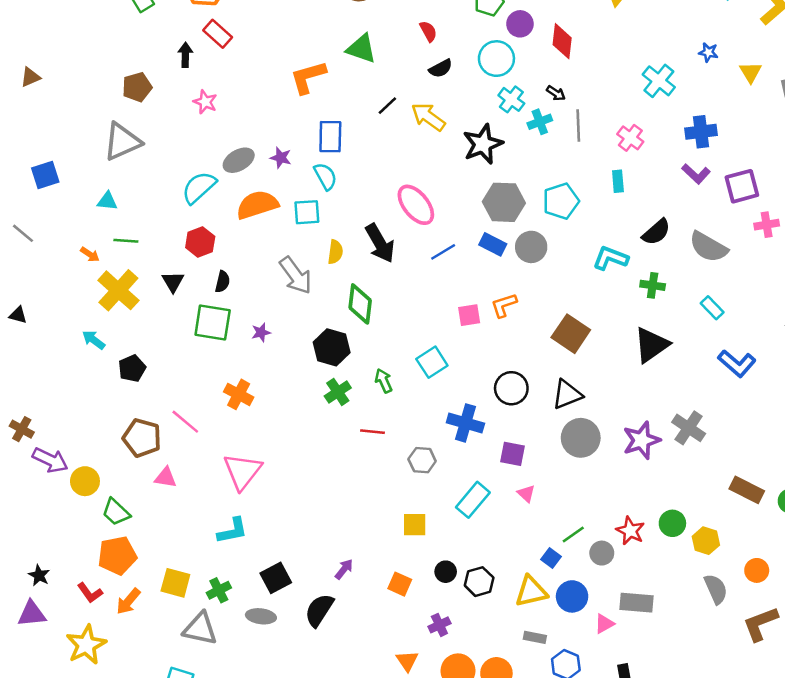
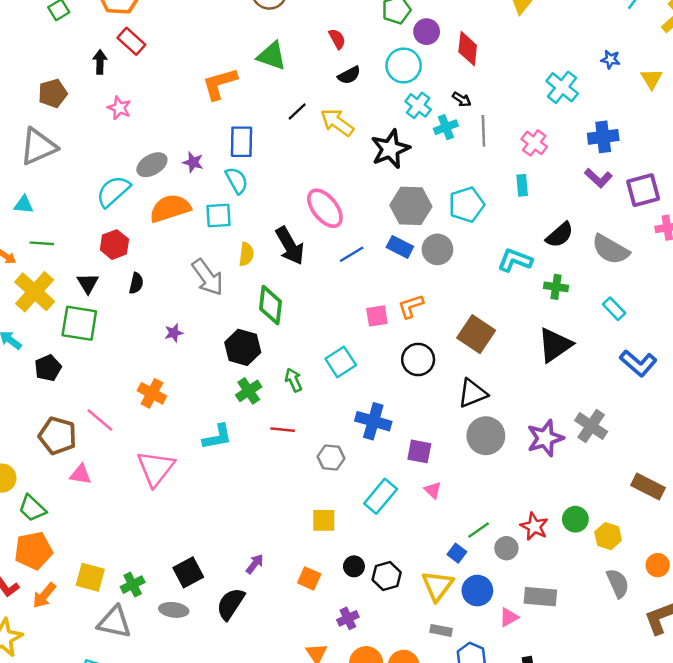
green square: (213, 323) -> (79, 323), moved
black circle: (511, 388) -> (418, 359), moved
cyan L-shape: (232, 531) -> (217, 437), moved
yellow triangle: (531, 591) -> (437, 586), turned -40

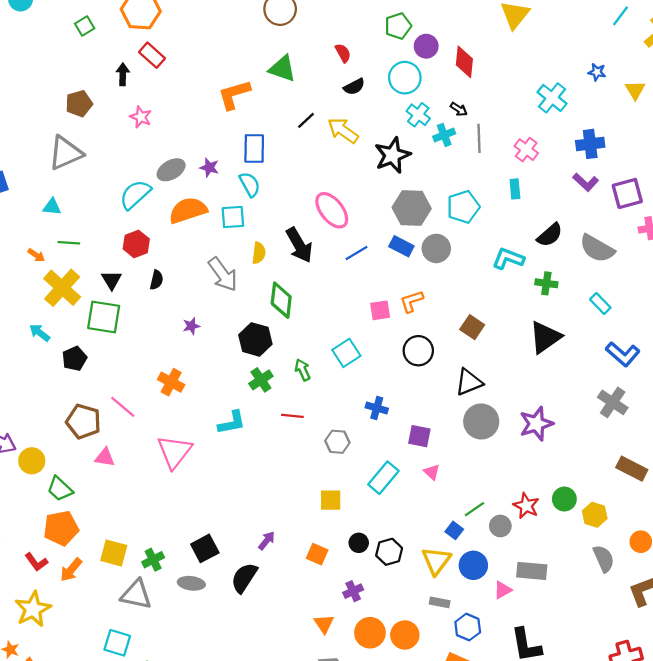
brown square: (476, 334) -> (472, 327), size x0.7
blue cross: (373, 421) -> (377, 408), size x0.7
gray cross: (591, 426) -> (613, 402), moved

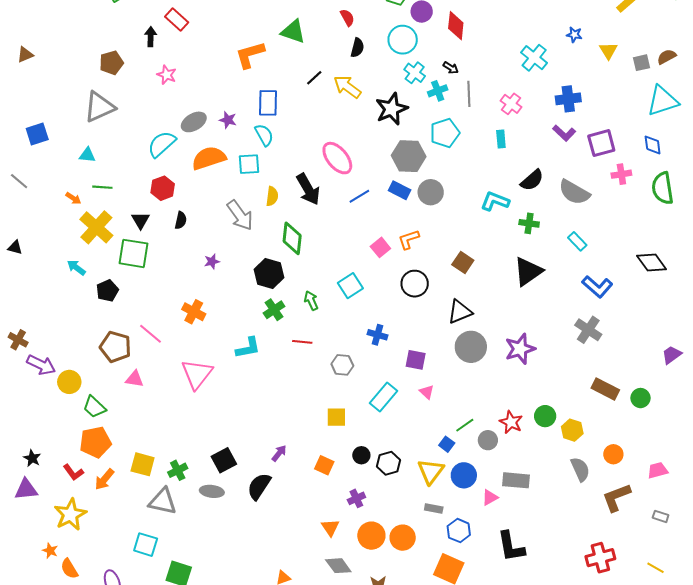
black semicircle: (354, 87) -> (357, 48), turned -48
cyan pentagon: (463, 207) -> (445, 133), moved
pink square: (380, 310) -> (380, 247), turned -30

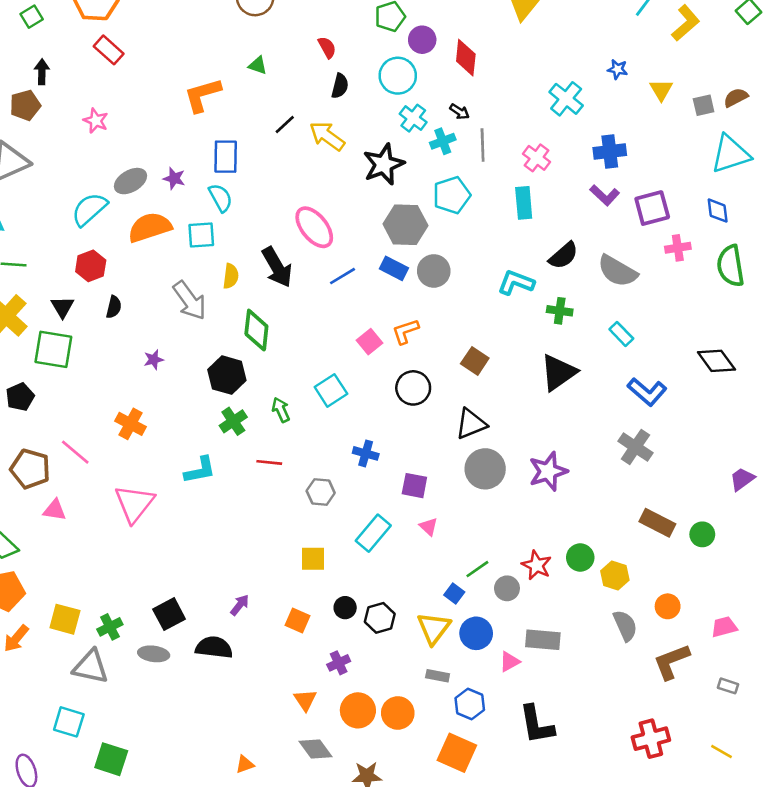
green triangle: (293, 32) -> (258, 65), size x0.6
black arrow: (151, 37) -> (42, 72), moved
cyan rectangle: (501, 139) -> (524, 203), size x1.4
black semicircle: (259, 486) -> (214, 647), turned 64

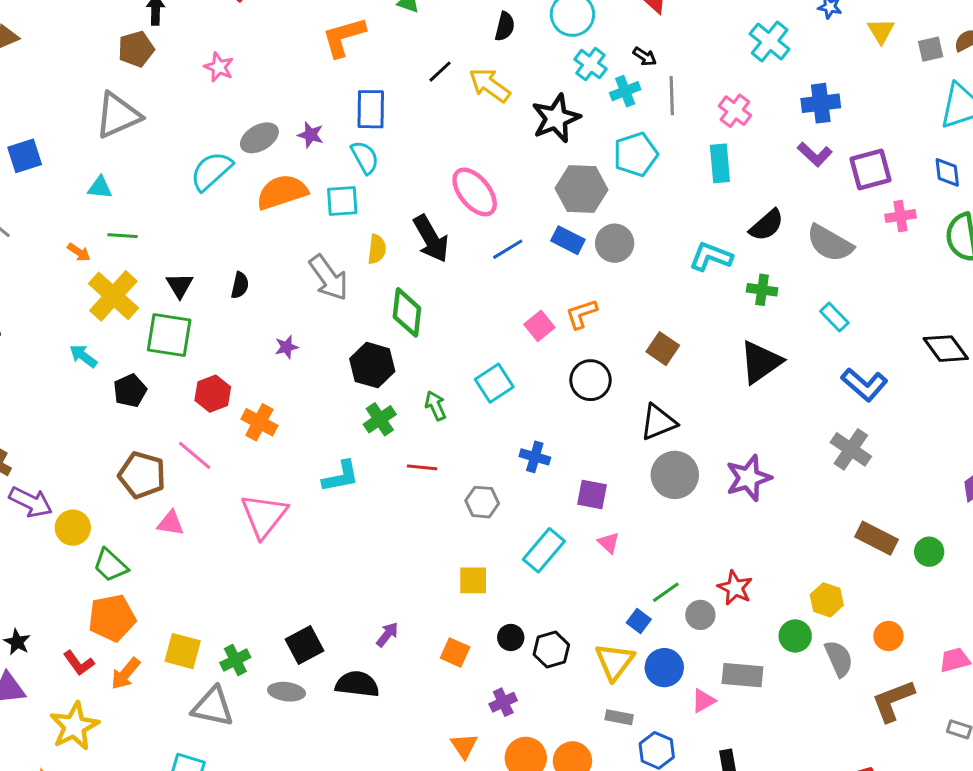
red hexagon: (91, 266) -> (213, 394), moved
green circle: (580, 558) -> (795, 636), moved

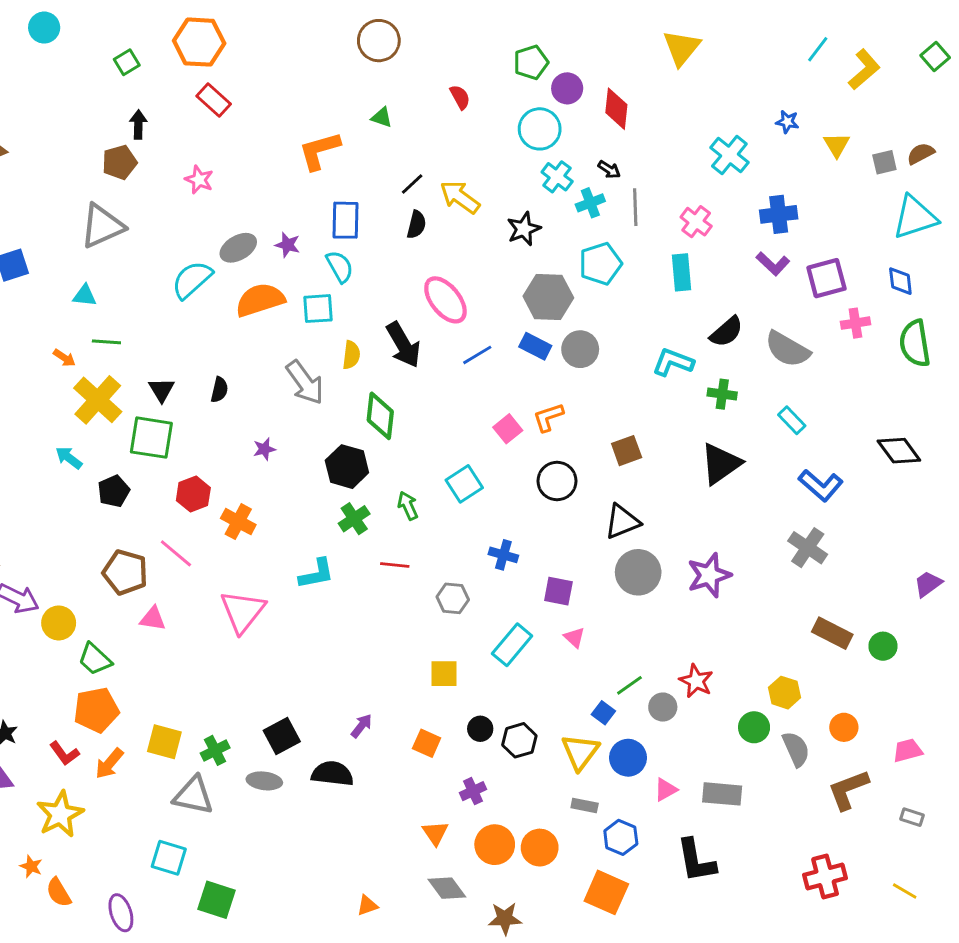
black semicircle: (505, 26) -> (416, 225), moved
black star: (556, 118) -> (524, 229), size x0.7
brown square: (663, 349) -> (627, 451), turned 36
gray rectangle: (743, 675) -> (722, 794), moved

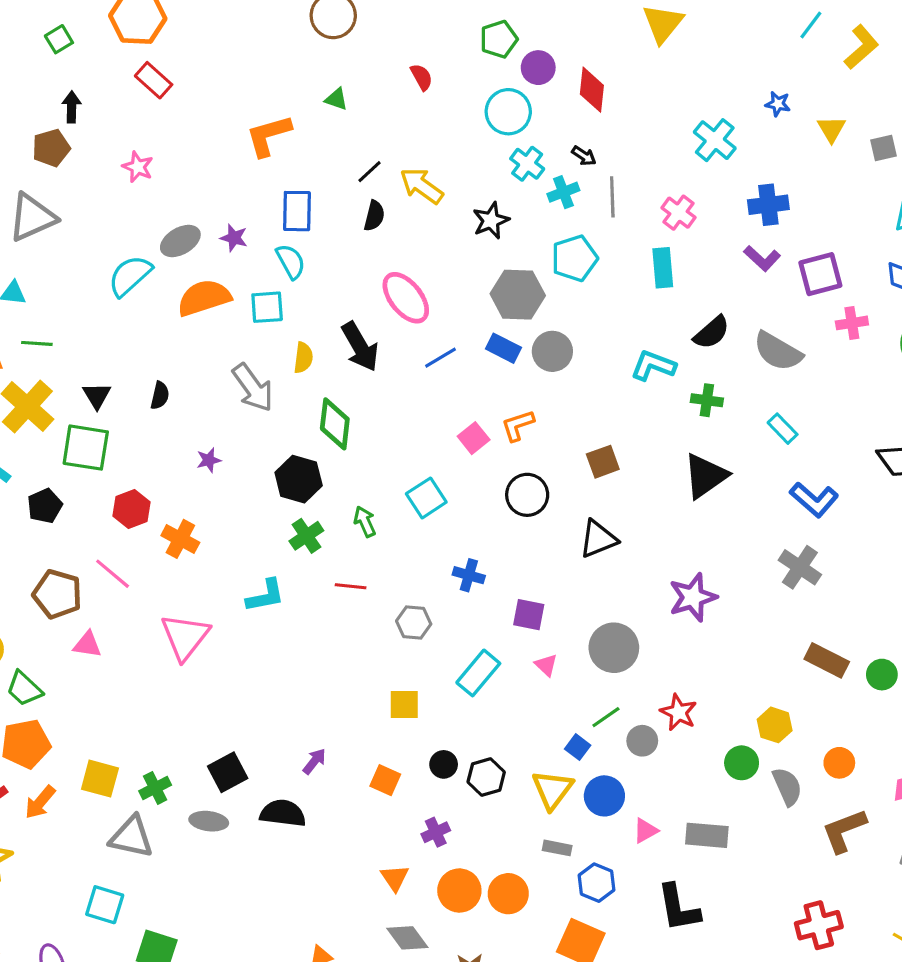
gray circle: (638, 572) -> (614, 648), moved

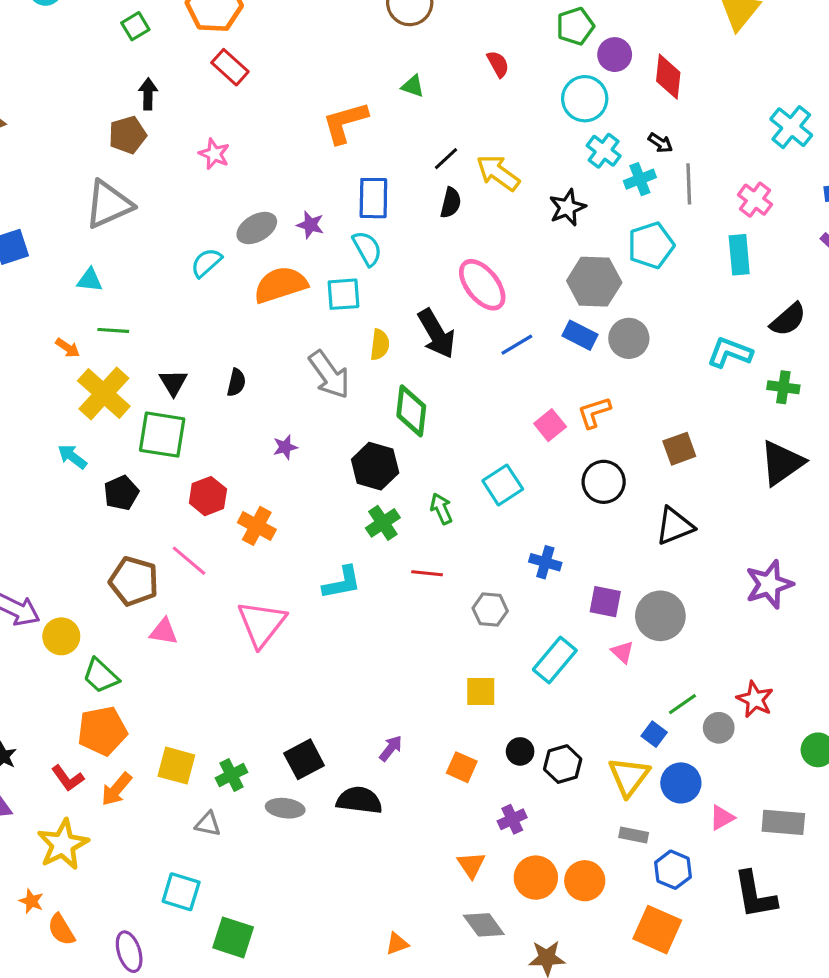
cyan semicircle: (130, 276) -> (206, 263), size x0.7
gray circle: (614, 648) -> (660, 616), moved
gray triangle: (131, 837) -> (208, 824), size x0.6

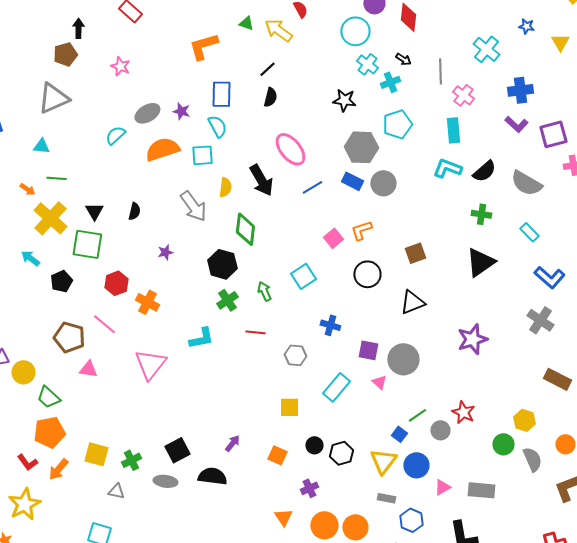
yellow arrow: (498, 173) -> (278, 30), moved
gray line: (689, 184) -> (440, 71), moved
black star: (567, 207) -> (344, 100), turned 30
cyan L-shape: (730, 353) -> (447, 168), moved

